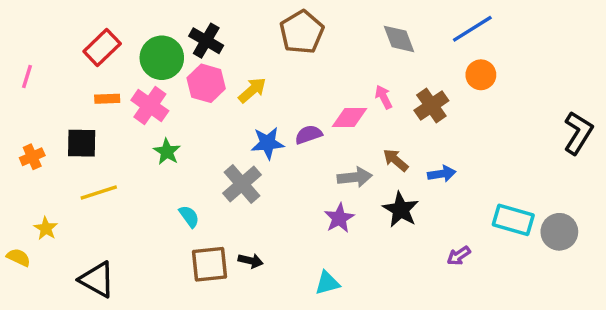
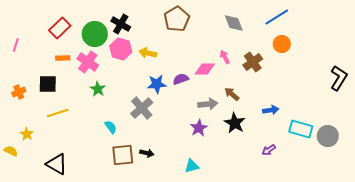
yellow arrow: (252, 90) -> (148, 53), turned -126
blue arrow: (442, 174) -> (271, 110), moved

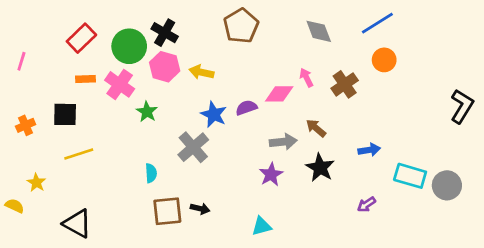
blue star: (157, 84) -> (214, 114), turned 30
green star: (98, 89) -> (147, 112), moved
cyan semicircle: (111, 127) -> (151, 173), turned 32

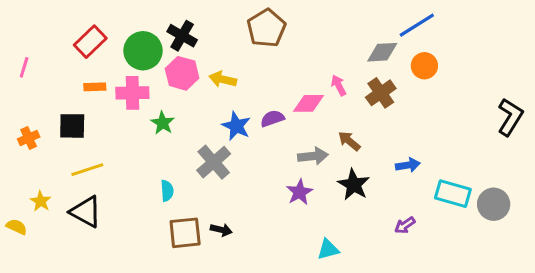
gray diamond: (319, 31) -> (382, 52), moved, turned -72
pink cross: (120, 84) -> (132, 93), turned -36
black triangle: (77, 224) -> (86, 212), moved
cyan triangle: (261, 226) -> (328, 249), moved

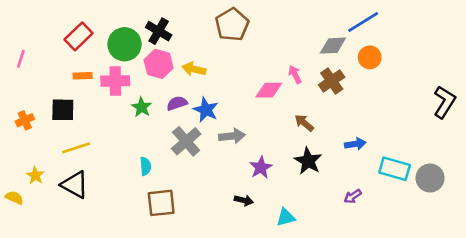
purple semicircle: (272, 118) -> (177, 103), moved
gray arrow: (313, 156) -> (232, 136), moved
black arrow: (221, 230) -> (244, 200), moved

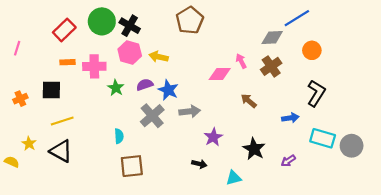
green circle: (124, 44) -> (102, 21), moved
orange circle: (370, 57) -> (312, 50), moved
black L-shape: (444, 102) -> (316, 93), moved
black star: (308, 161) -> (254, 149), moved

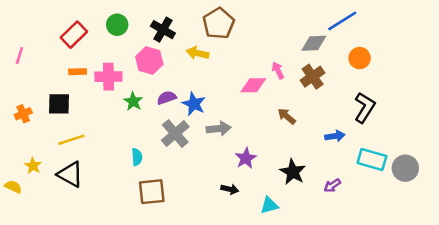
green circle: (102, 21) -> (117, 25), size x0.7
black cross: (130, 26) -> (163, 30), moved
yellow arrow: (159, 57) -> (198, 53), moved

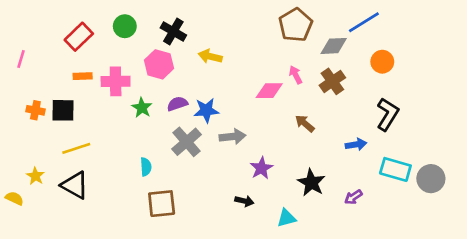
brown pentagon: (219, 23) -> (296, 25), moved
blue star: (194, 104) -> (206, 110), turned -30
orange cross: (23, 114) -> (35, 110), moved, turned 35

